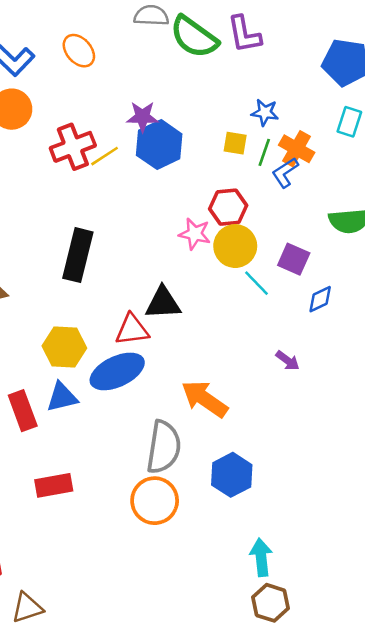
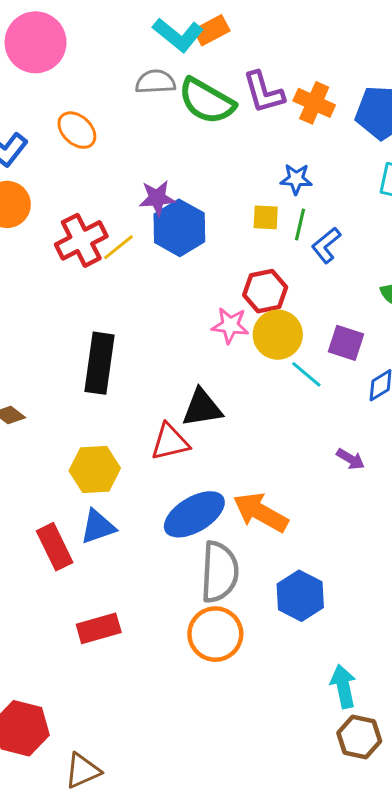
orange cross: (297, 149) -> (314, 103), moved
blue ellipse: (117, 371) -> (194, 514), moved

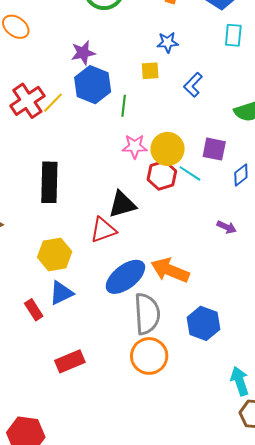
purple star: (157, 198) -> (83, 53), moved
green line: (300, 224) -> (124, 106), moved
red hexagon: (265, 291) -> (162, 175), moved
red rectangle: (55, 547) -> (34, 310), size x0.7

